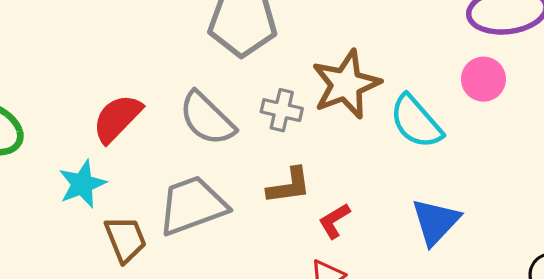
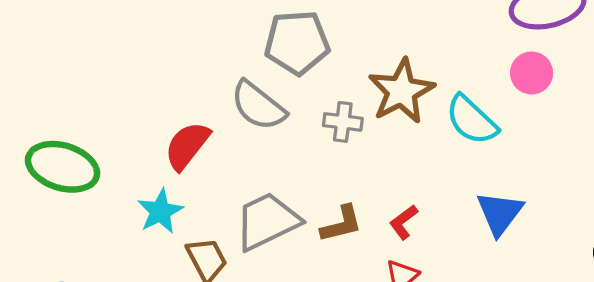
gray semicircle: (207, 119) -> (258, 106), moved
brown L-shape: (289, 186) -> (341, 224), moved

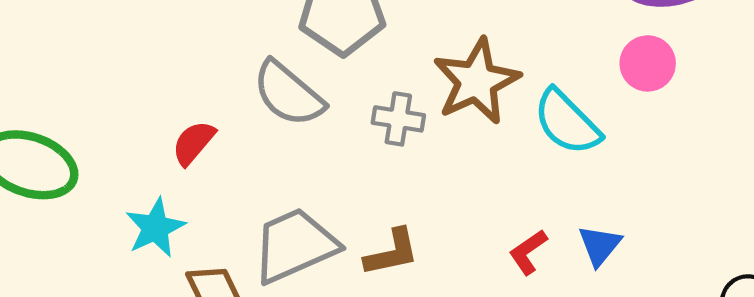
red semicircle: (187, 146) -> (194, 143), size x0.7
blue triangle: (500, 213) -> (600, 245), size x0.7
red L-shape: (404, 222) -> (528, 252), moved

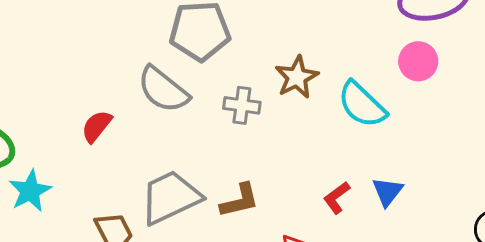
brown star: (476, 81) -> (297, 77), size x0.7
cyan star: (155, 228) -> (30, 191), moved

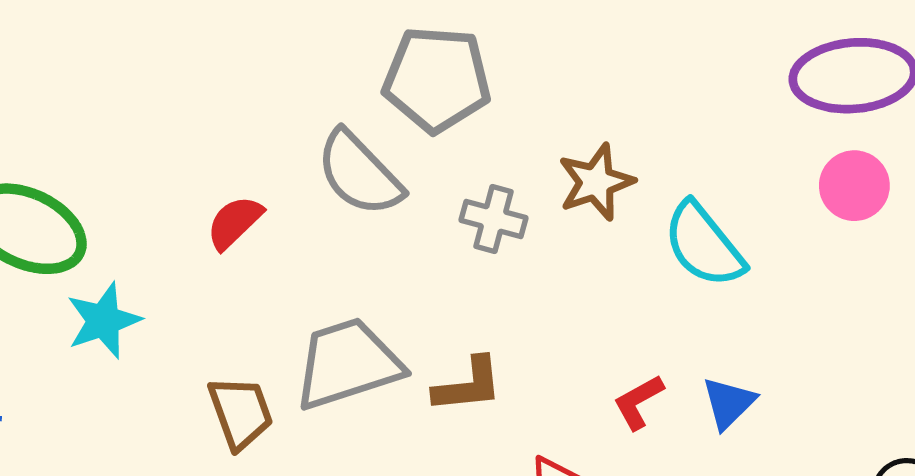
pink circle: (418, 61) -> (854, 186), moved

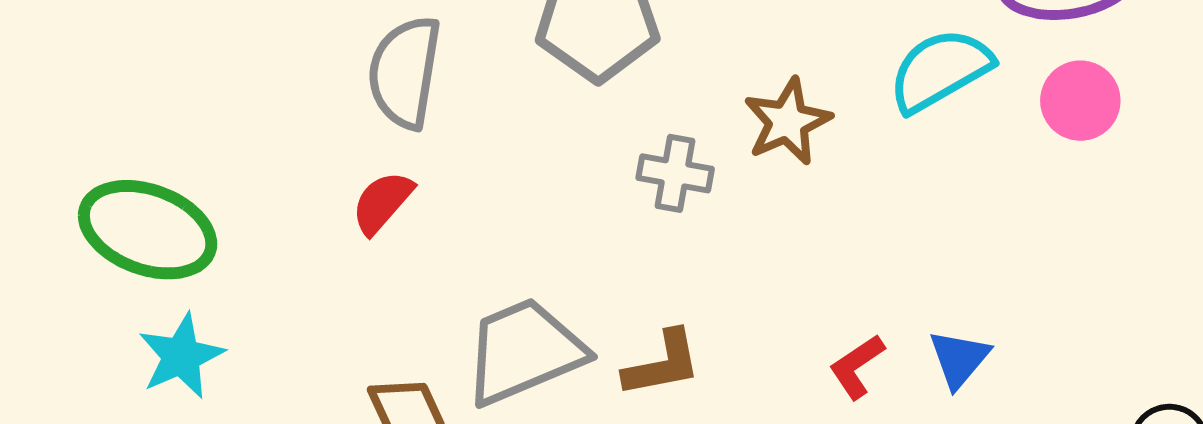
gray semicircle: (359, 173) -> (405, 72), moved, turned 58
cyan semicircle: (704, 245) -> (940, 70), moved, turned 104
cyan star: (104, 321) -> (181, 356), moved

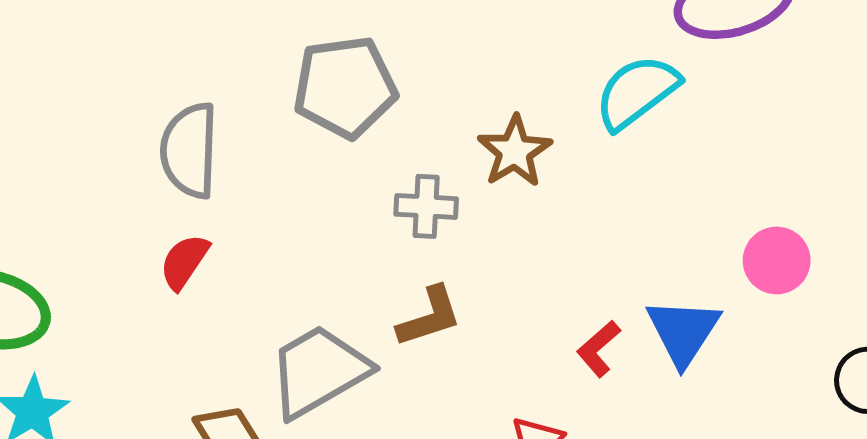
pink circle: (1080, 101) -> (777, 260), moved
blue triangle: (959, 359) -> (683, 332), size x1.4
brown L-shape: (662, 364) -> (429, 317), moved

